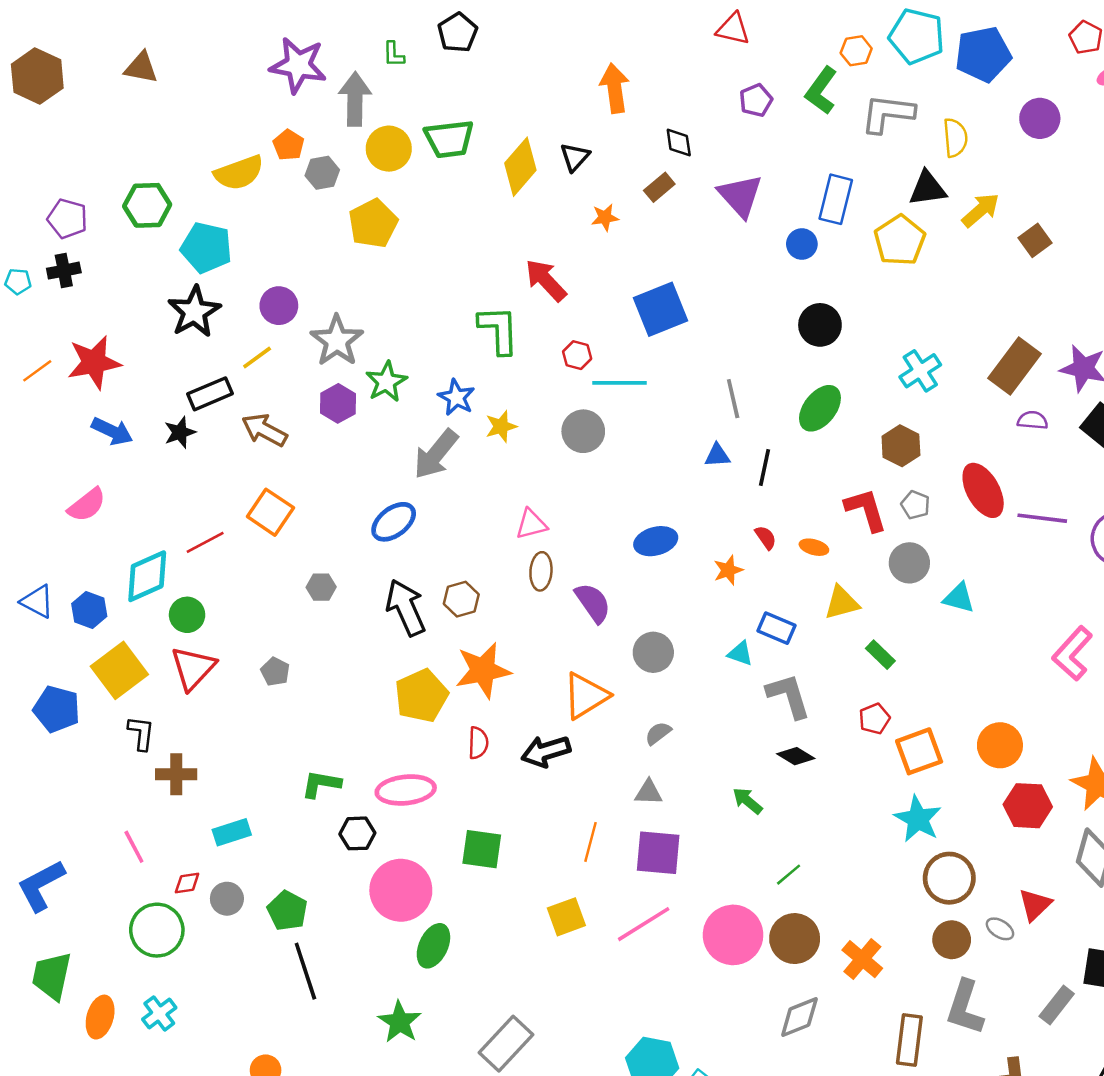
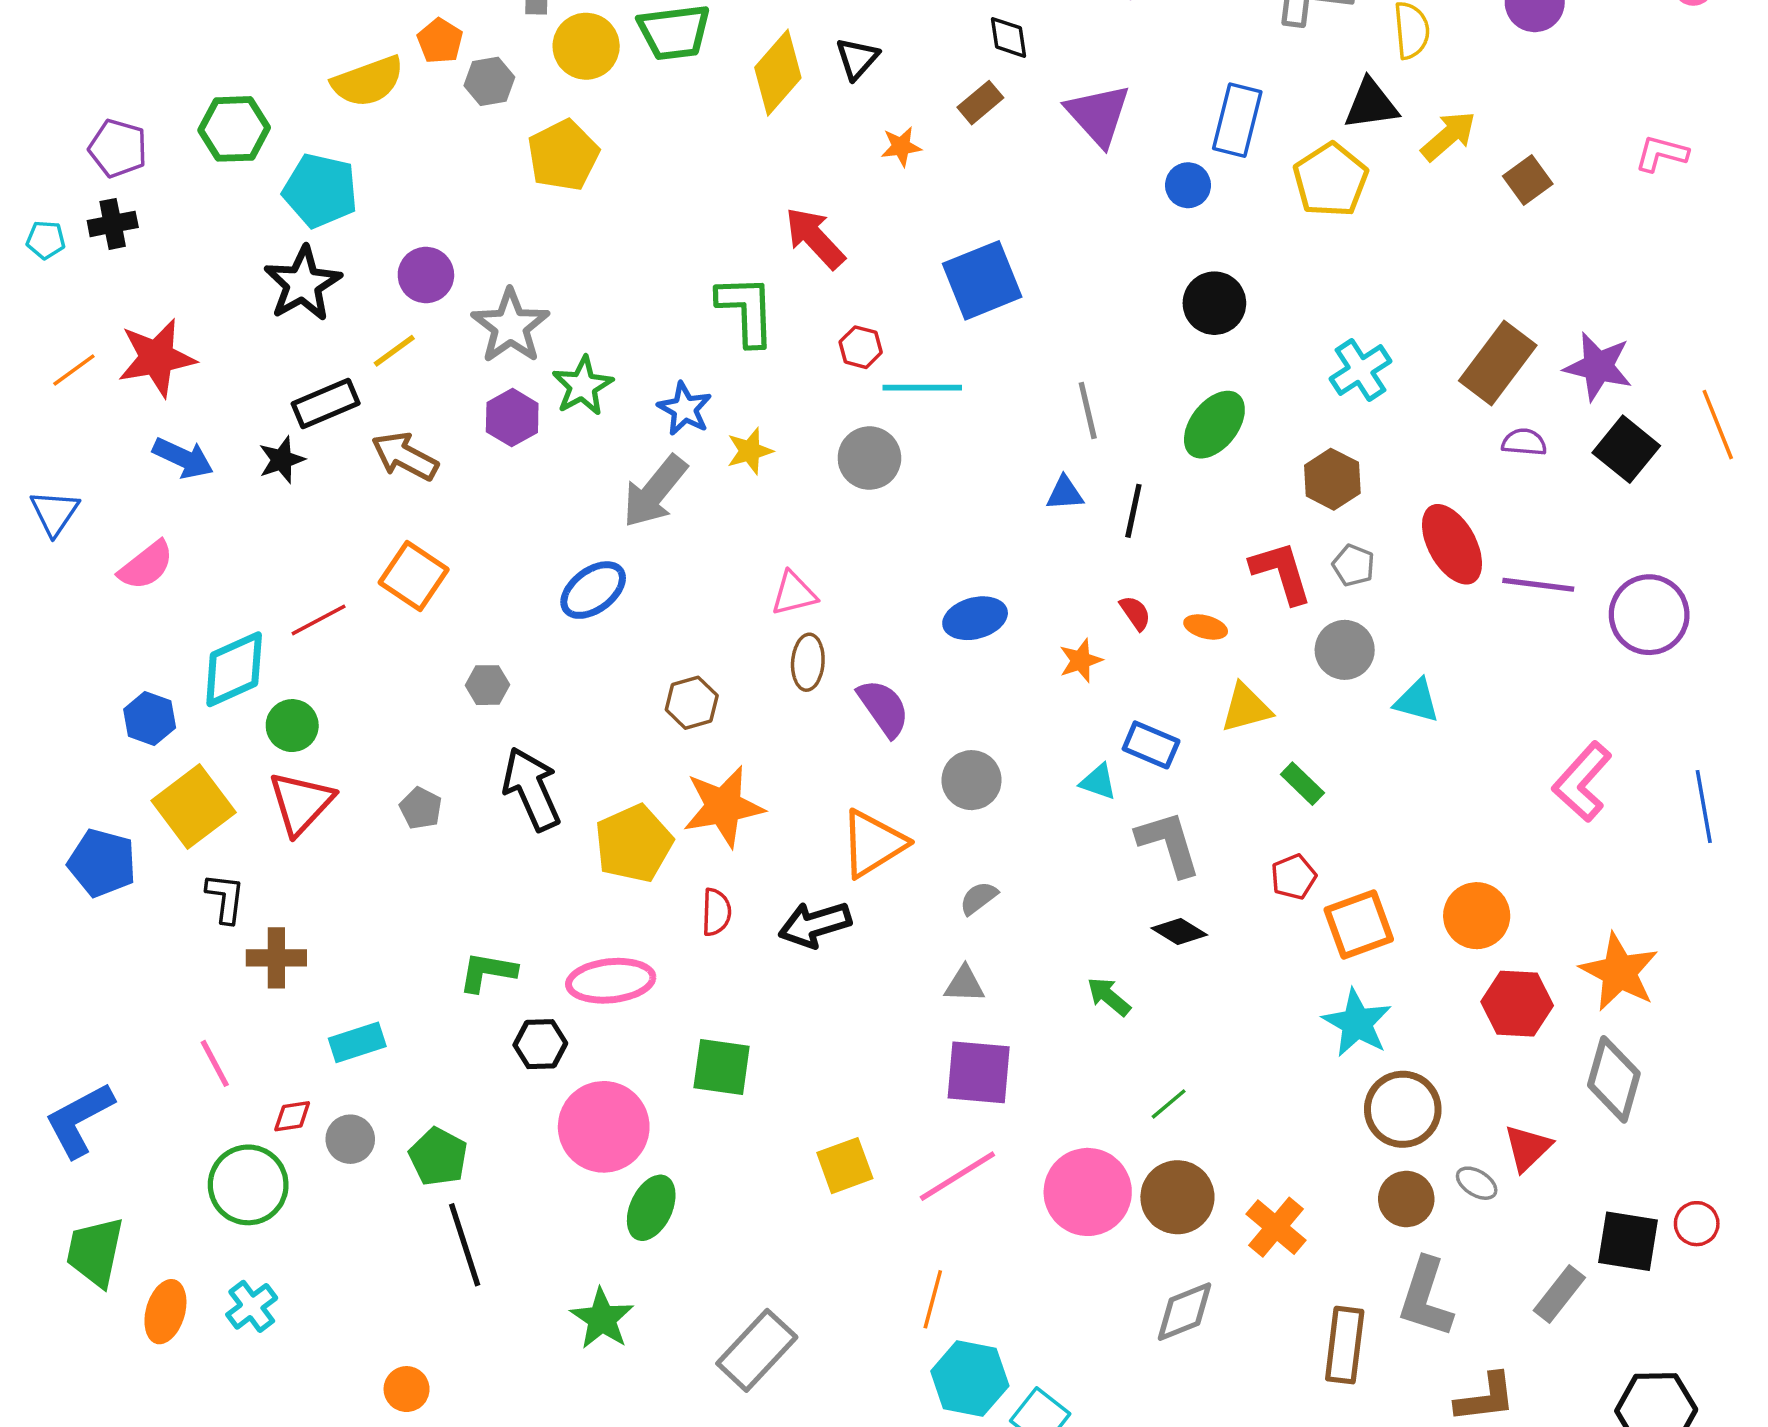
blue triangle: (37, 602) -> (55, 513), moved, turned 36
black arrow: (406, 608) -> (532, 789), moved
orange line: (590, 842) -> (933, 1299), moved

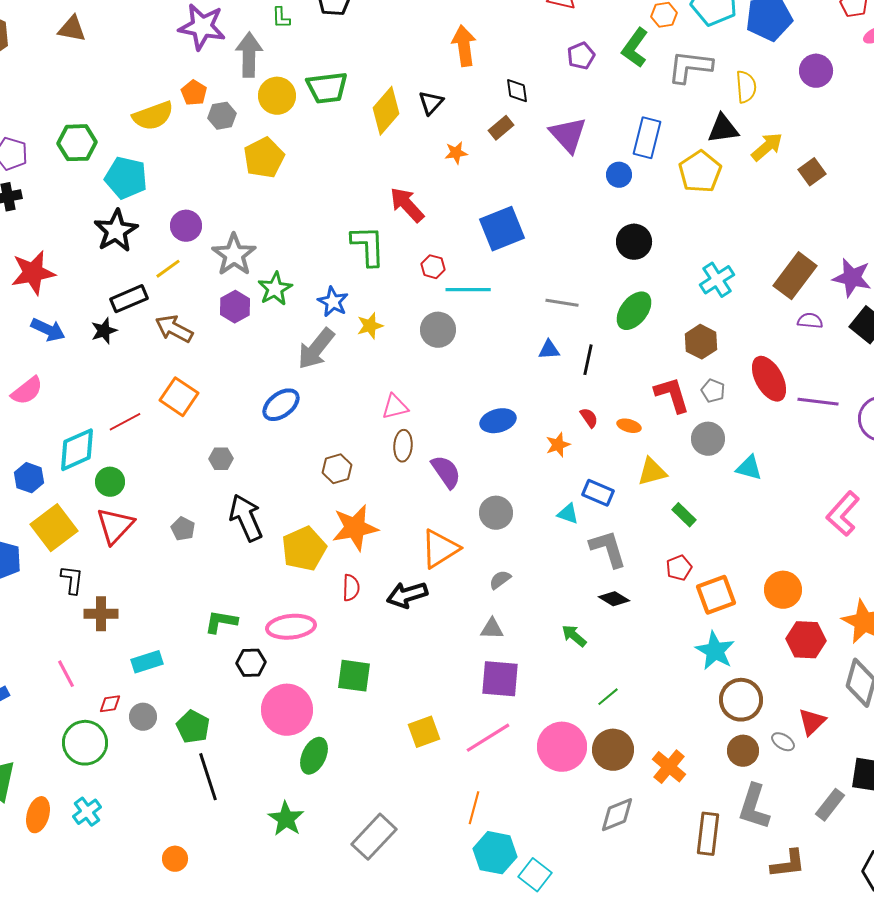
gray line: (1088, 411) -> (562, 303), turned -68

